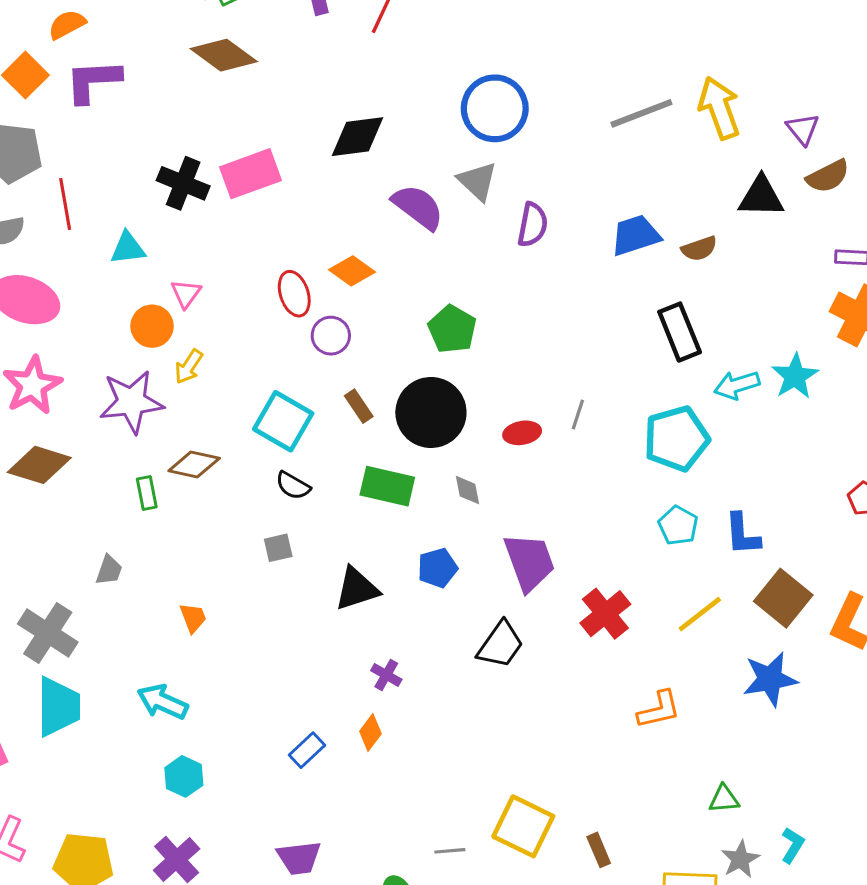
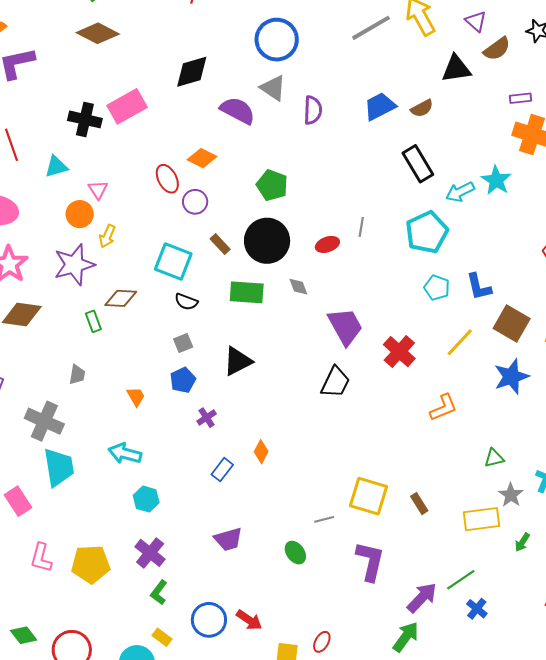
blue pentagon: (437, 568) -> (183, 380), moved
purple cross: (386, 675) -> (207, 418), moved, turned 36

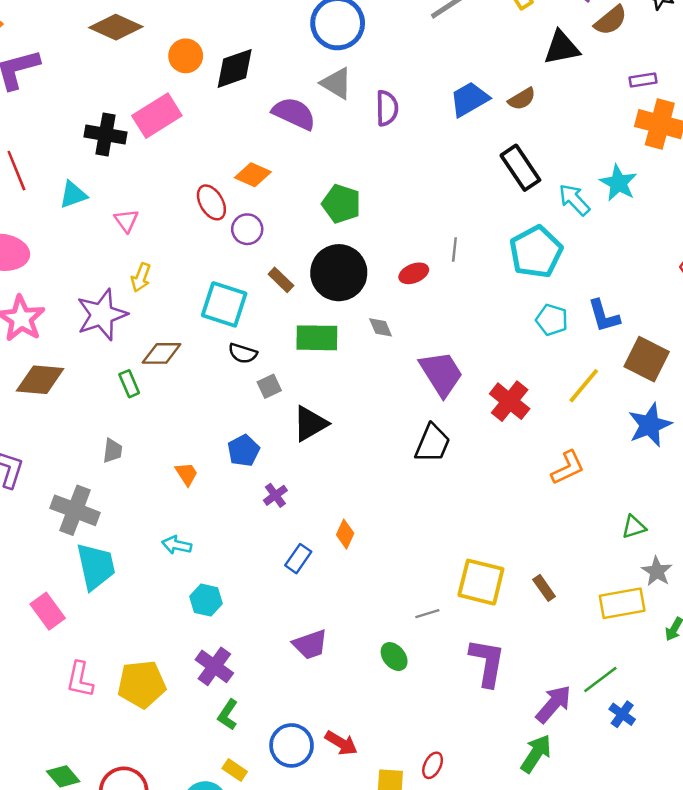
cyan arrow: (460, 192) -> (574, 200), turned 76
orange circle: (80, 214) -> (186, 56), moved
gray square: (183, 343) -> (269, 386), moved
cyan arrow: (125, 453) -> (177, 545), size x0.7

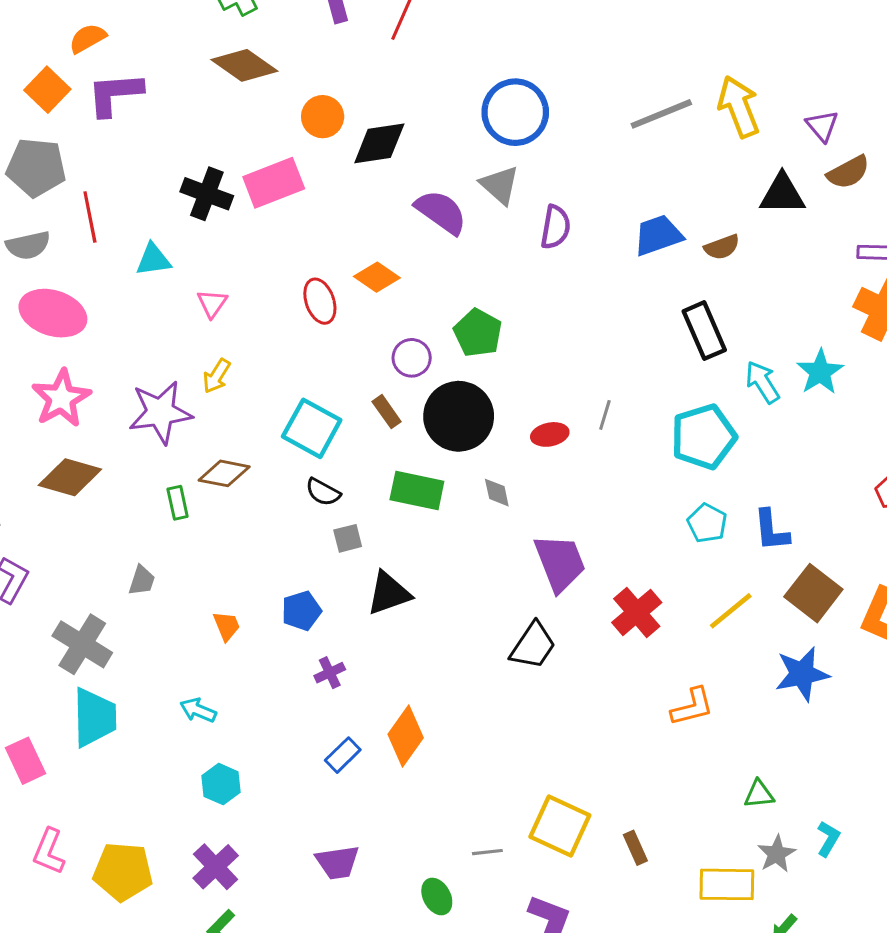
purple circle: (247, 229) -> (412, 358), moved
orange diamond: (345, 534) -> (406, 736), size x1.6

